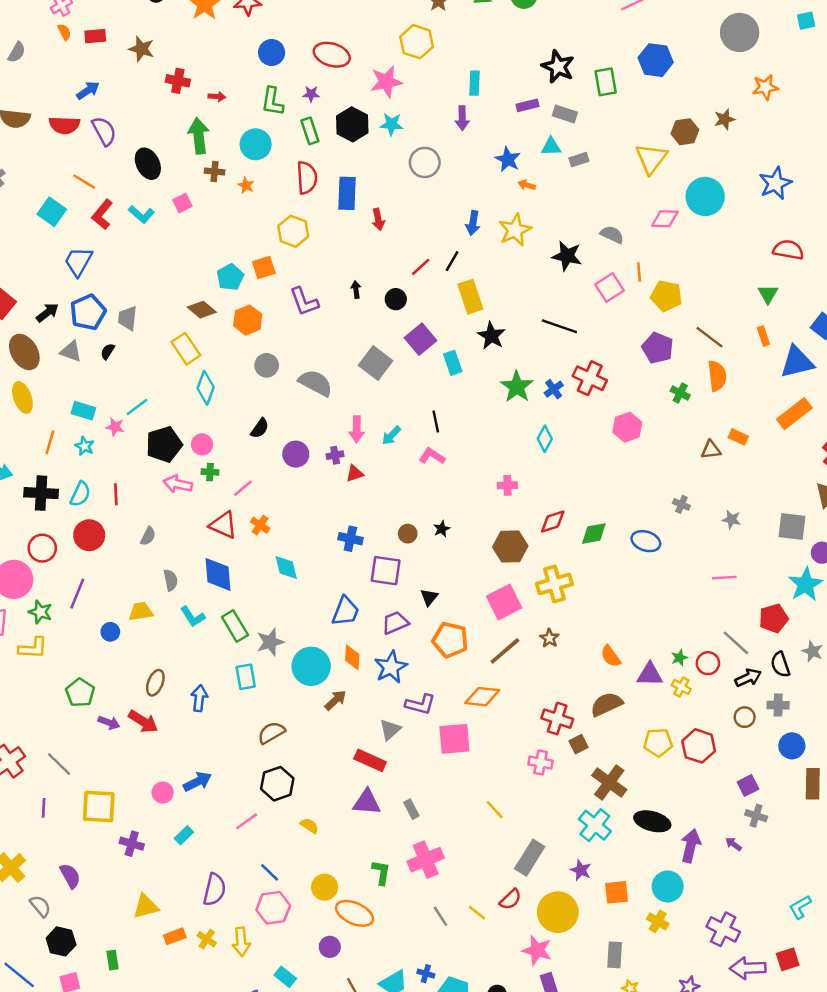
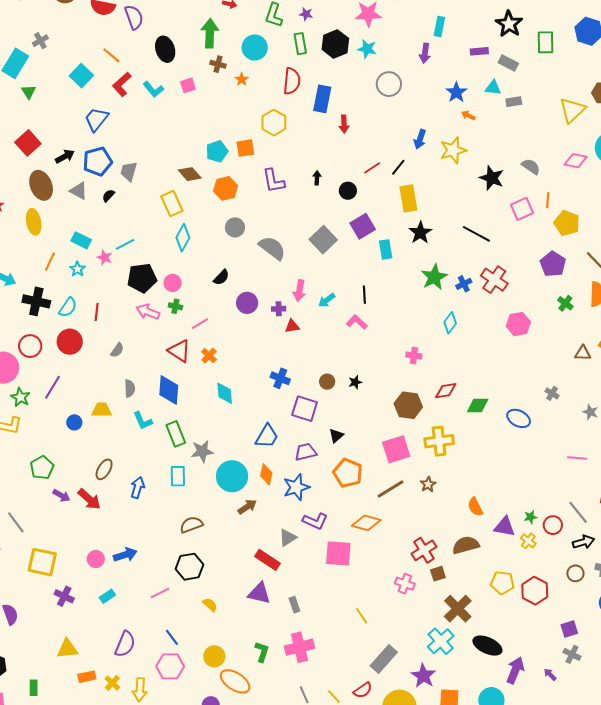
red cross: (557, 719) -> (424, 550), turned 30
purple star: (581, 870) -> (423, 676), size x1.4

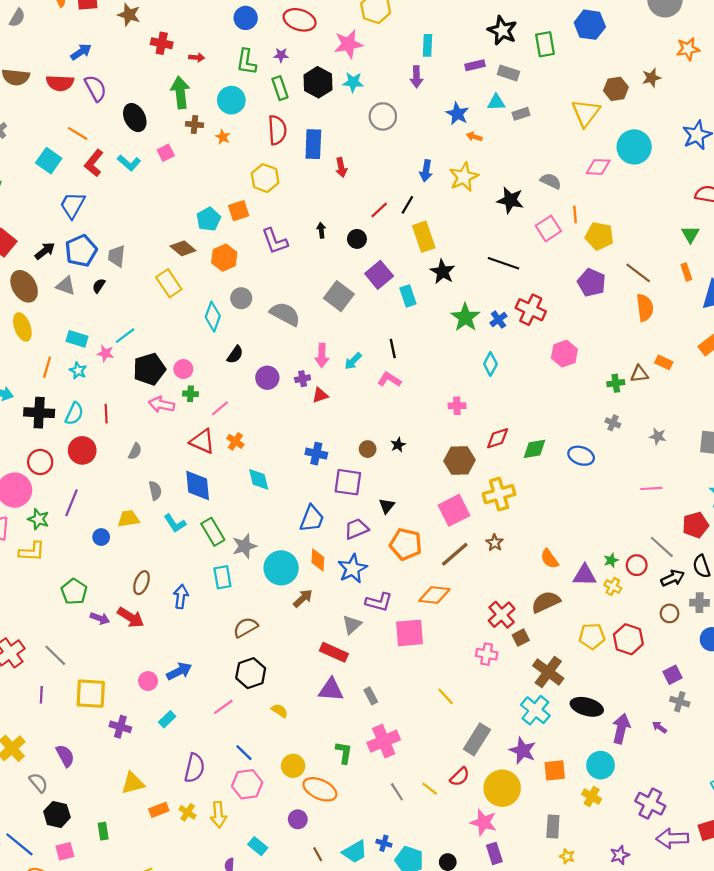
cyan diamond: (183, 238) -> (213, 317), moved
green cross: (565, 303) -> (616, 383), moved, turned -35

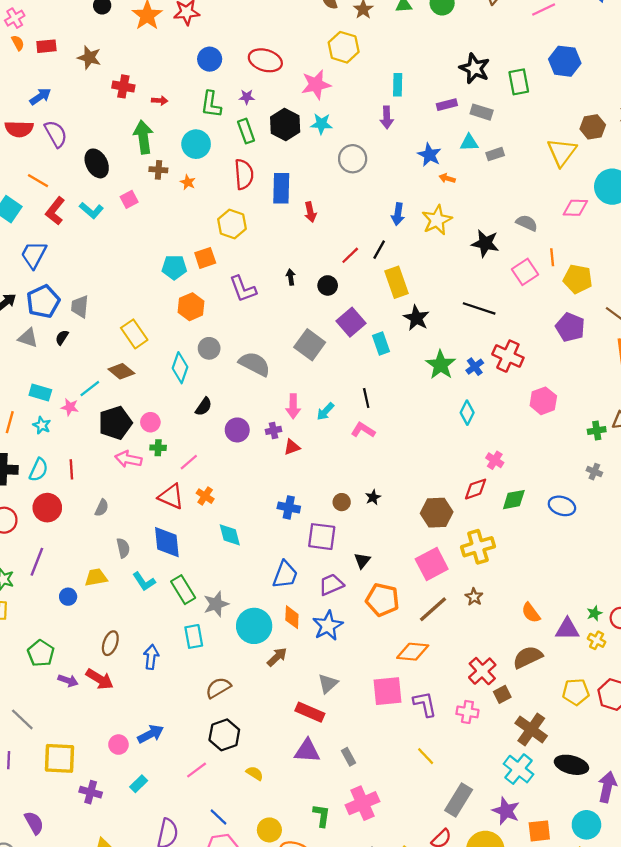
cyan pentagon: (208, 219) -> (174, 267), turned 30
brown diamond: (183, 248) -> (121, 371), moved
pink cross: (457, 406) -> (495, 460), moved, turned 35
purple L-shape: (379, 602) -> (425, 704), moved, turned -116

